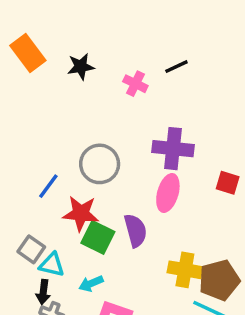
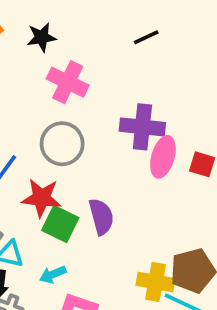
pink cross: (135, 84) -> (68, 82), moved, size x1.5
pink ellipse: (168, 193) -> (163, 157), moved
yellow cross: (185, 270) -> (155, 282), moved

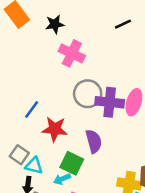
purple cross: (142, 127) -> (110, 102), moved
gray circle: (62, 144) -> (88, 94), moved
green square: (60, 224) -> (72, 163), moved

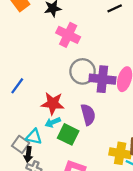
blue line: (32, 110) -> (17, 86), moved
gray square: (19, 155) -> (21, 144), moved
cyan arrow: (62, 179) -> (53, 122), moved

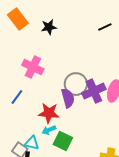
pink cross: (68, 35) -> (33, 67), moved
purple cross: (102, 79) -> (94, 91), turned -30
purple semicircle: (88, 115) -> (68, 98), moved

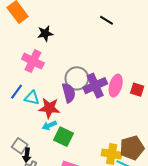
black star: (49, 27) -> (45, 33), moved
black line: (105, 27) -> (106, 20), turned 56
cyan triangle: (32, 143) -> (32, 98), moved

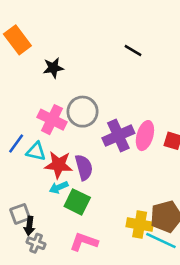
pink cross: (33, 61) -> (52, 120), moved
gray circle: (77, 78) -> (83, 112), moved
purple semicircle: (69, 93) -> (84, 167), moved
gray square: (20, 146) -> (20, 214), turned 35

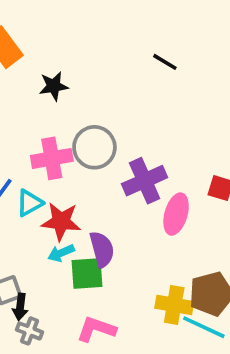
pink cross: (52, 120) -> (52, 158), turned -36
pink ellipse: (145, 136) -> (176, 214), moved
cyan triangle: (36, 151) -> (30, 203), turned -42
purple semicircle: (84, 167) -> (102, 249), moved
green square: (77, 202) -> (87, 273), turned -30

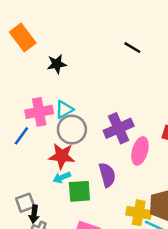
gray circle: (94, 147) -> (72, 130), moved
pink cross: (52, 158) -> (39, 112), moved
cyan triangle: (30, 203) -> (64, 109), moved
purple semicircle: (102, 249) -> (107, 175), moved

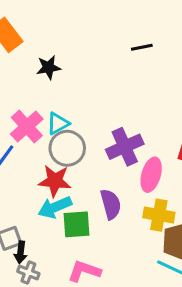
black line: (132, 48) -> (142, 47), turned -42
pink cross: (39, 112) -> (27, 127), turned -32
cyan arrow: (62, 177) -> (55, 207), size x1.5
yellow cross: (139, 213) -> (159, 215), moved

